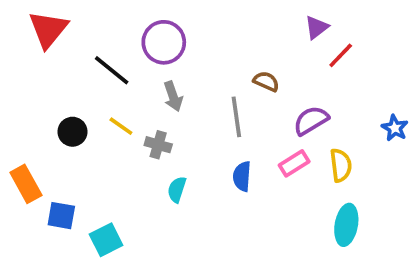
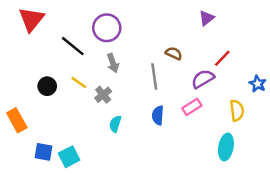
red line: (341, 55) -> (222, 58), moved
gray cross: (158, 145) -> (103, 95), turned 35
yellow semicircle: (341, 165) -> (237, 111), moved
blue square: (61, 216) -> (44, 152), moved

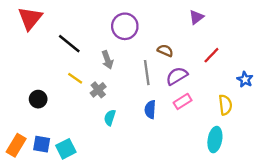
purple circle: (107, 28) -> (125, 26), moved
purple semicircle: (203, 79) -> (177, 76), moved
black circle: (47, 86) -> (38, 99), moved
orange rectangle: (17, 120) -> (16, 145), moved, turned 60

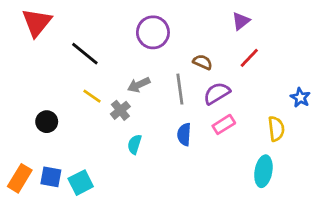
red line: (211, 55) -> (249, 58), moved
gray arrow: (107, 60) -> (139, 85), moved, turned 84

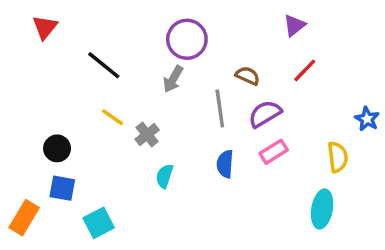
red triangle: (37, 22) -> (45, 27), size x0.7
gray arrow: (139, 85) -> (173, 79), moved, turned -35
blue square: (51, 177) -> (62, 188), moved

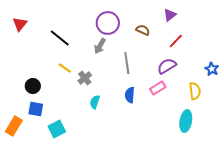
red triangle: (45, 27) -> (20, 24), moved
brown semicircle: (248, 76) -> (143, 30), moved
purple semicircle: (265, 114) -> (167, 66), moved

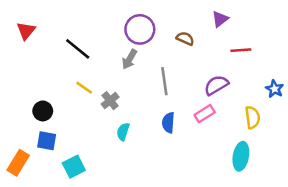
red line: (176, 41) -> (241, 50), moved, turned 42

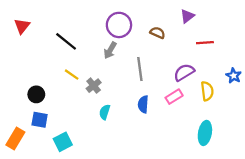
yellow semicircle: (252, 117) -> (207, 91), moved

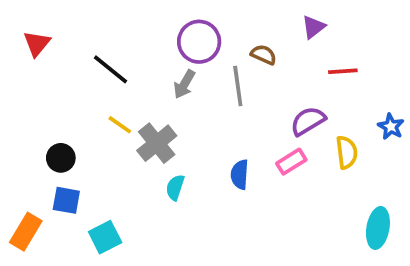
gray line: (140, 69) -> (238, 86), moved
gray cross: (94, 86) -> (157, 143), size x1.5
cyan ellipse: (205, 133) -> (378, 228), moved

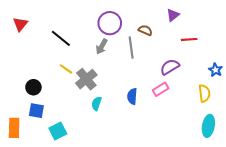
yellow semicircle: (347, 152) -> (204, 93), moved
orange rectangle: (26, 232) -> (14, 128), turned -30

